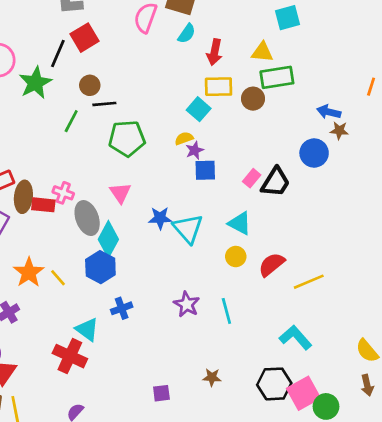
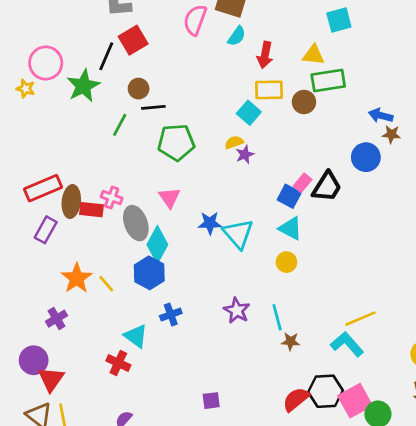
blue square: (205, 170) -> (289, 196), moved, turned 30
red semicircle: (272, 264) -> (296, 399), moved
yellow line: (309, 282) -> (360, 319), moved
red cross: (70, 356) -> (118, 363), size x0.7
brown star: (212, 377) -> (291, 341), moved

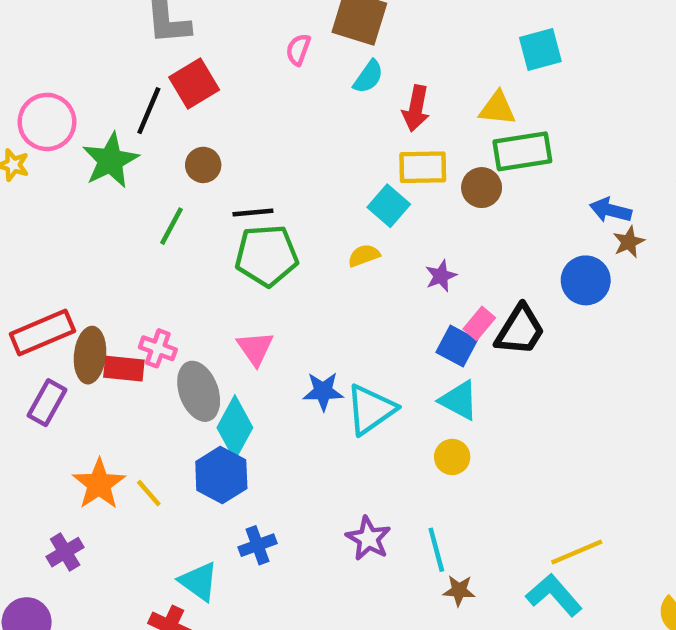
pink semicircle: (195, 20) -> (298, 50), size x0.6
black line: (153, 107) -> (253, 212), moved
brown star: (391, 134) -> (629, 242), turned -30
purple star: (245, 154) -> (441, 276), moved
cyan triangle: (238, 234) -> (371, 409), turned 36

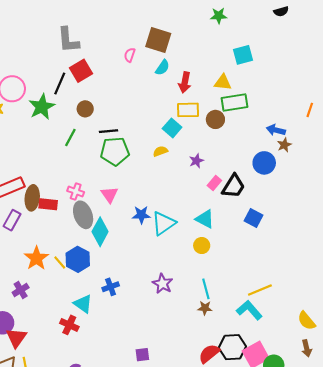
blue square: (457, 346) -> (254, 218), moved
pink cross: (158, 348) -> (76, 191), moved
blue hexagon: (221, 475) -> (78, 259), moved
cyan line: (436, 550) -> (206, 289), moved

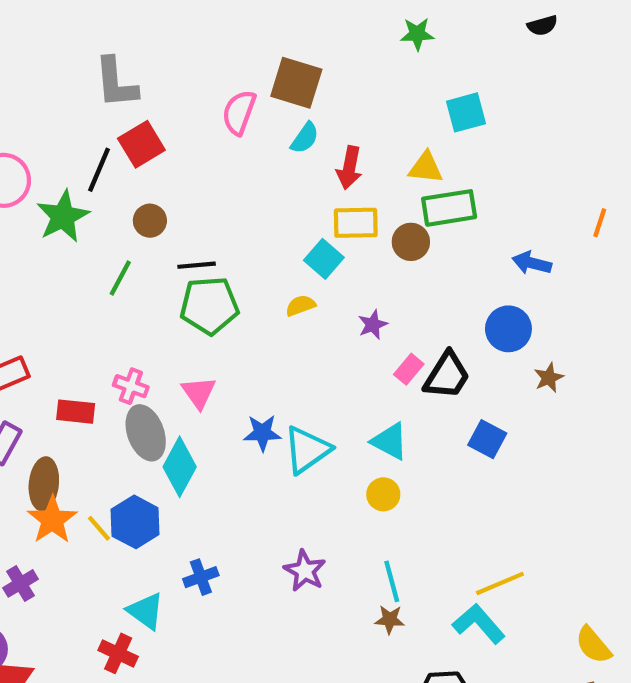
pink semicircle: (130, 55) -> (239, 112), size x1.5
brown star: (284, 145) -> (549, 378), moved
brown ellipse: (32, 198) -> (44, 484), moved

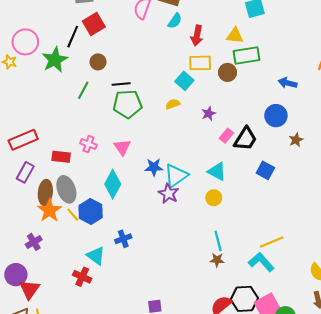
gray ellipse: (146, 433) -> (66, 189), moved
purple star: (305, 571) -> (169, 194), moved

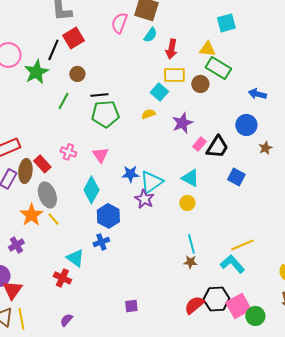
green rectangle: (246, 56) -> (218, 68), turned 40
purple star: (209, 114) -> (182, 123), size x1.5
red rectangle: (61, 157) -> (42, 164), turned 42
brown ellipse: (45, 192) -> (25, 171), moved
blue hexagon: (91, 211) -> (108, 216), moved

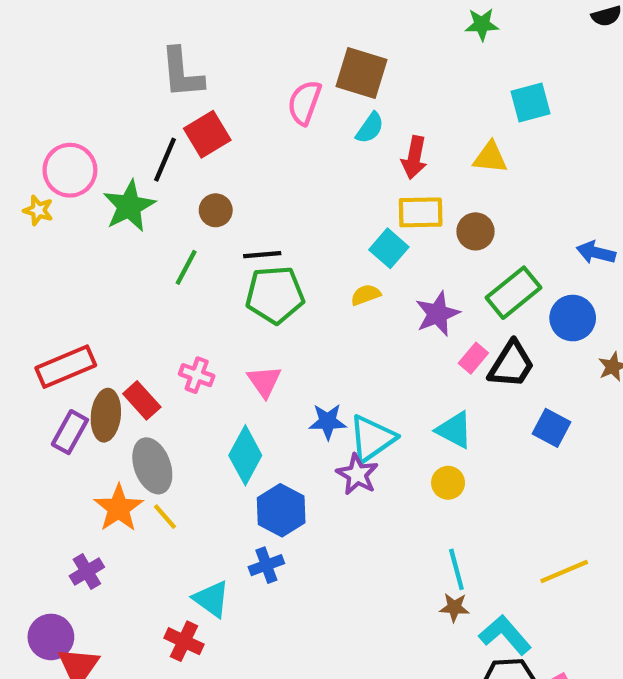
green rectangle: (218, 68) -> (514, 293), moved, turned -70
cyan L-shape: (232, 264) -> (505, 635), moved

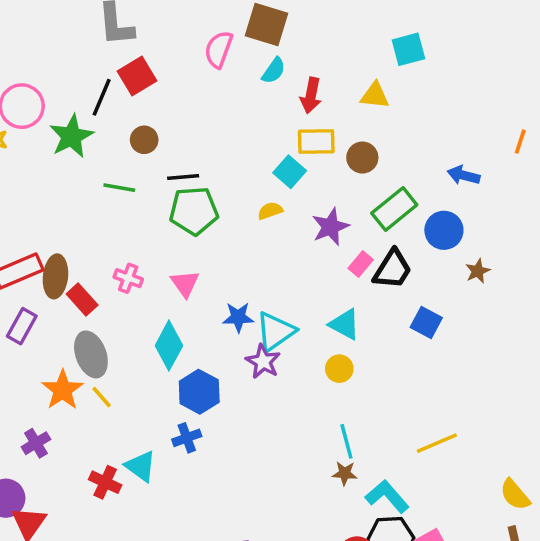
green line: (186, 267) -> (119, 188), turned 72
brown ellipse: (106, 415) -> (55, 276), moved
red cross: (184, 641) -> (105, 482), moved

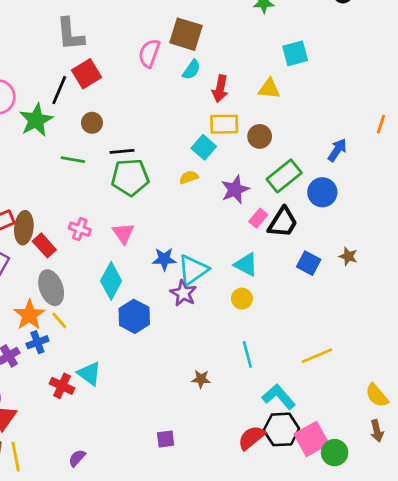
blue arrow: (463, 175) -> (337, 150), turned 110
brown star: (478, 271) -> (348, 256), moved, turned -30
blue cross: (187, 438) -> (37, 342), moved
brown star: (345, 473) -> (201, 379), moved

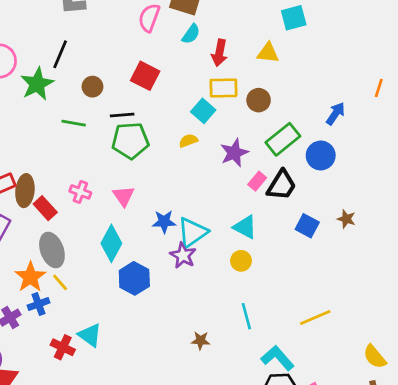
red square: (87, 74) -> (145, 76), moved, turned -32

